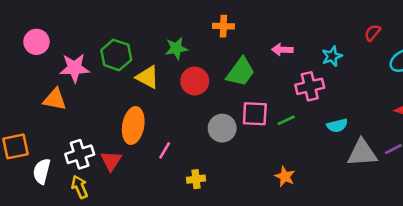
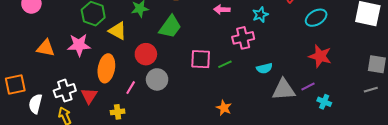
pink star: (74, 68) -> (79, 45), moved
green trapezoid: (240, 72) -> (170, 27), moved
red circle: (195, 81) -> (146, 54), moved
gray circle: (222, 128) -> (157, 79), moved
yellow cross: (196, 179) -> (118, 112), moved

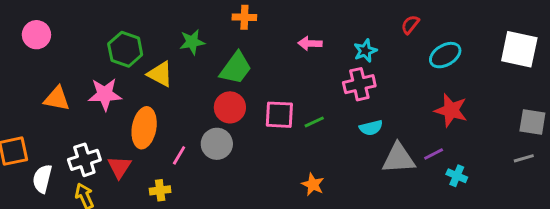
pink cross: (243, 38) -> (359, 84), moved
red circle: (146, 54) -> (230, 107), moved

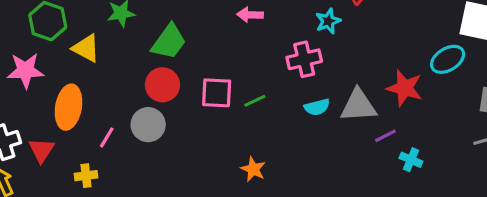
cyan star: (365, 51) -> (328, 21), moved
cyan ellipse: (445, 55) -> (448, 59), moved
gray triangle: (399, 158) -> (358, 106), moved

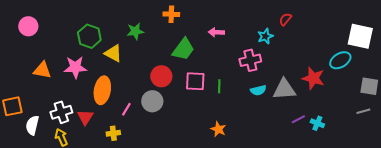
green trapezoid: (169, 42) -> (183, 49), moved
green line: (255, 101) -> (219, 86), turned -64
purple line: (385, 136) -> (298, 119), moved

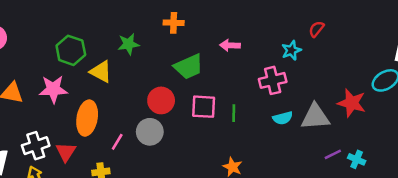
green trapezoid: (183, 49) -> (189, 67), turned 30

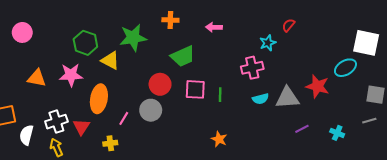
green star: (128, 44) -> (133, 38), size x1.5
pink arrow: (230, 45) -> (214, 27), moved
cyan cross: (357, 159) -> (337, 133), moved

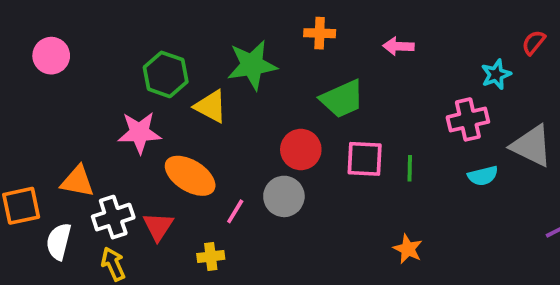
orange triangle: (37, 78) -> (77, 181), moved
gray triangle: (287, 98) -> (532, 146), moved, turned 30
orange ellipse: (99, 99) -> (190, 176), turned -68

